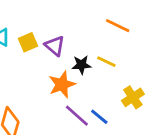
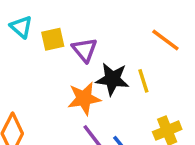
yellow line: (106, 62) -> (143, 81), turned 36
black star: (81, 65) -> (112, 79), size x1.4

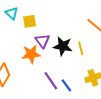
purple triangle: (85, 50) -> (42, 41), moved
orange star: (84, 98) -> (31, 54), moved

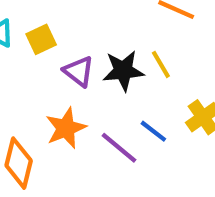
orange star: (31, 54) -> (66, 128), moved
blue line: (66, 85) -> (153, 131), moved

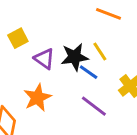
blue line: (153, 131) -> (89, 72), moved
purple line: (119, 148) -> (94, 106), moved

